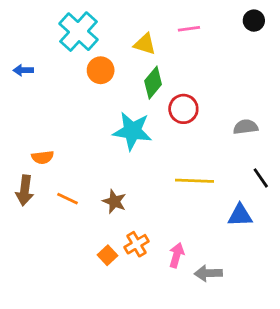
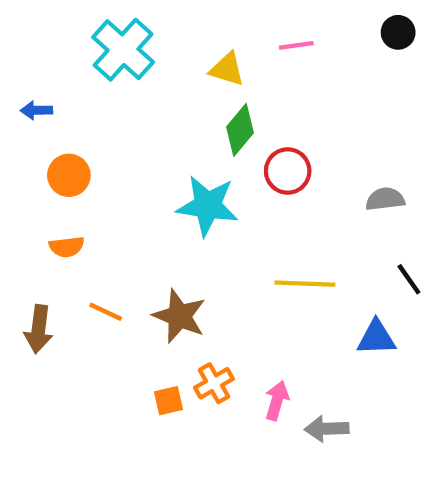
orange circle: (101, 70) -> (69, 175), moved
brown arrow: (25, 190) -> (39, 329), moved
brown star: (114, 201) -> (179, 316), size x1.4
orange square: (107, 255) -> (169, 401), turned 30

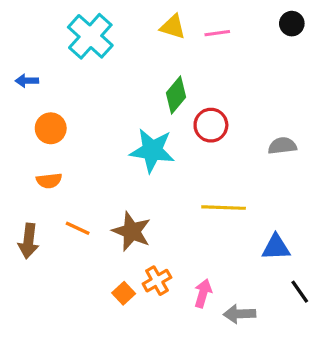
yellow triangle: (227, 69) -> (173, 27), moved
black line: (409, 279) -> (300, 292), moved
orange square: (169, 401) -> (124, 293), turned -30

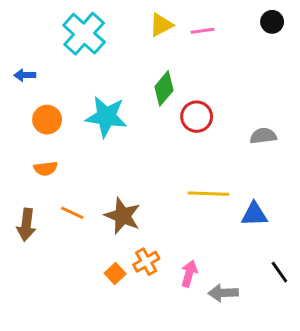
yellow triangle: (173, 27) -> (161, 25), turned -45
cyan star: (152, 150) -> (106, 117), moved
blue triangle: (276, 247) -> (254, 214), moved

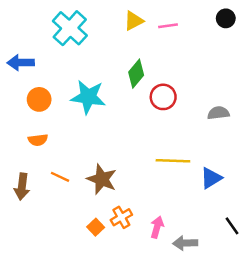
blue arrow: (25, 75) -> (21, 63), size x1.5
blue triangle: (254, 214) -> (211, 178), turned -30

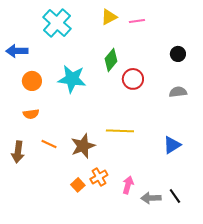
black circle: (226, 18) -> (178, 54), moved
yellow line: (173, 161) -> (120, 131), moved
brown star: (102, 179) -> (83, 146), turned 30
black line: (232, 226) -> (175, 196), moved

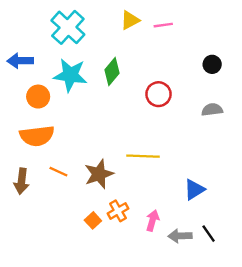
green diamond: (111, 60) -> (112, 72), moved
cyan star: (72, 79) -> (70, 75), moved
orange semicircle: (31, 114) -> (37, 136), size x1.8
blue triangle: (172, 145) -> (194, 189), moved

